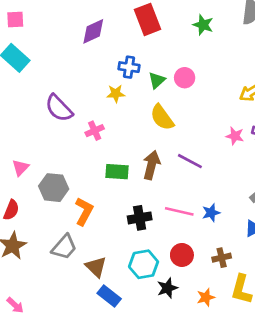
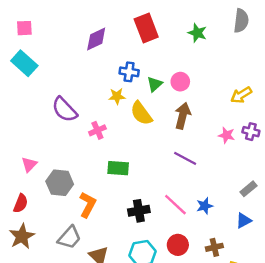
yellow semicircle: (162, 117) -> (141, 113), moved
brown arrow: (151, 165) -> (183, 116), moved
pink line: (179, 211) -> (175, 205), turned 30

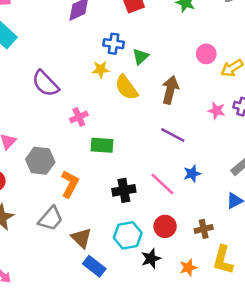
pink circle: (180, 82) -> (206, 54), moved
pink cross: (97, 130) -> (79, 117), moved
blue star: (205, 206) -> (192, 174), moved

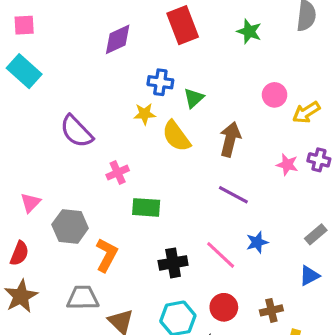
gray trapezoid: (51, 219) -> (83, 298), turned -132

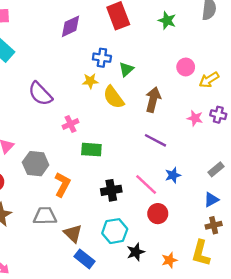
red circle: (224, 307) -> (158, 214), moved
brown cross: (271, 310) -> (214, 225), moved

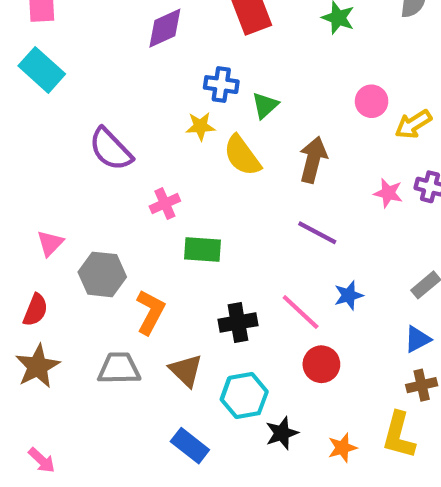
brown triangle: (73, 233) -> (186, 370), moved

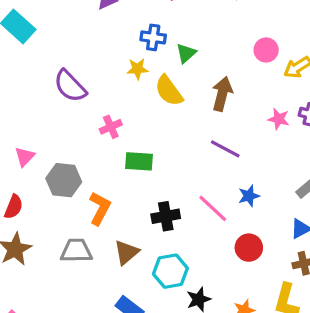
red circle: (321, 364) -> (249, 248), moved
brown triangle: (186, 370) -> (126, 252), turned 36

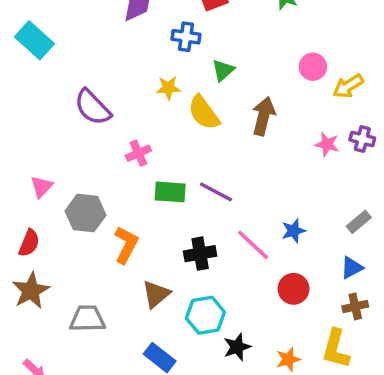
blue cross: (153, 37) -> (186, 37), moved
purple line: (225, 149) -> (216, 192), moved
gray trapezoid: (76, 251) -> (87, 319), moved

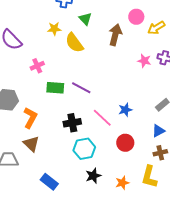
green triangle: (223, 70) -> (85, 19), turned -32
brown arrow: (264, 116) -> (115, 35), moved
brown triangle: (156, 294) -> (31, 144), moved, turned -36
cyan hexagon: (205, 315) -> (84, 149), moved

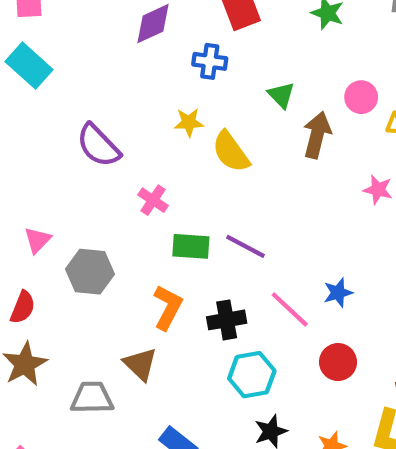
green triangle: (85, 19) -> (281, 95), moved
pink cross: (37, 66) -> (153, 200), turned -32
orange L-shape: (30, 118) -> (168, 307), moved

